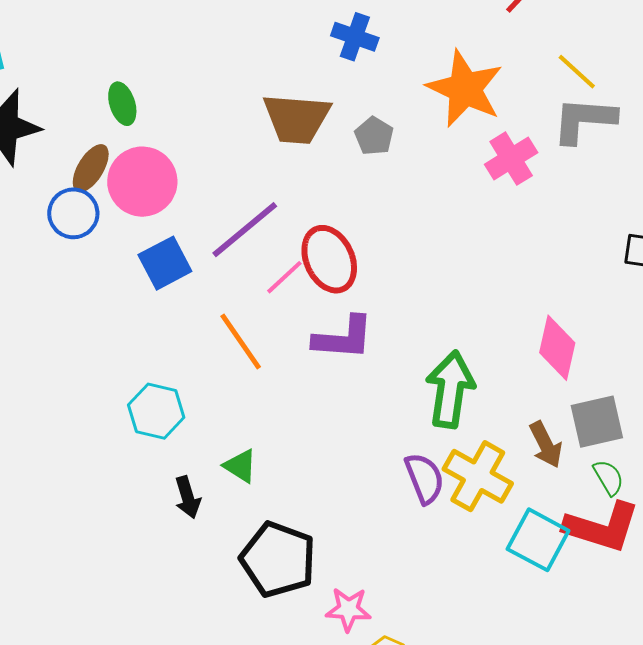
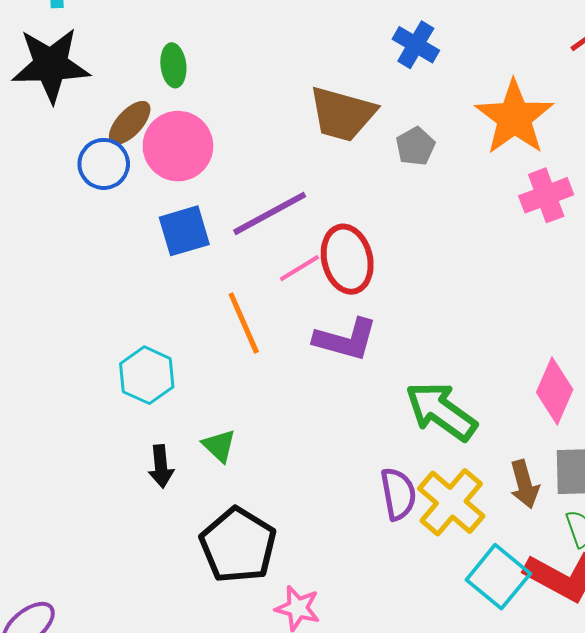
green arrow: (450, 389) -> (441, 411), turned -74

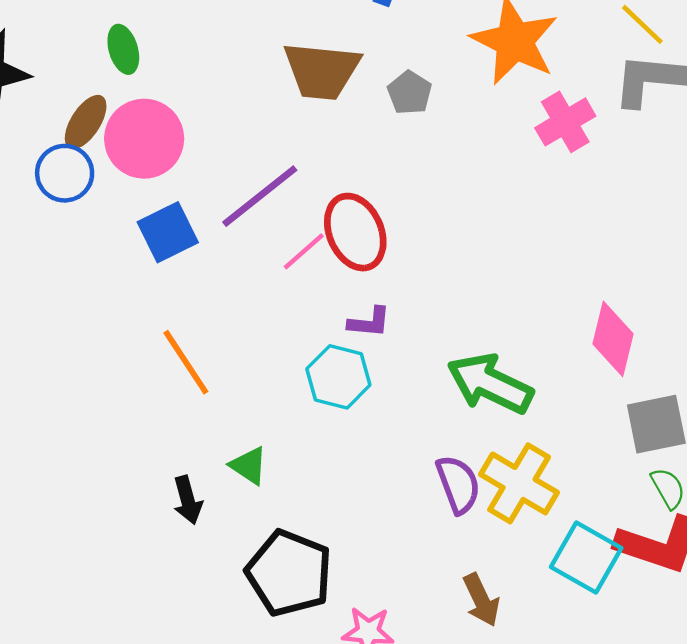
orange line: (244, 323) -> (186, 362), moved
purple L-shape: (346, 340) -> (369, 322), size x0.6
cyan hexagon: (147, 375) -> (338, 377), moved
brown arrow: (524, 484) -> (481, 600), moved

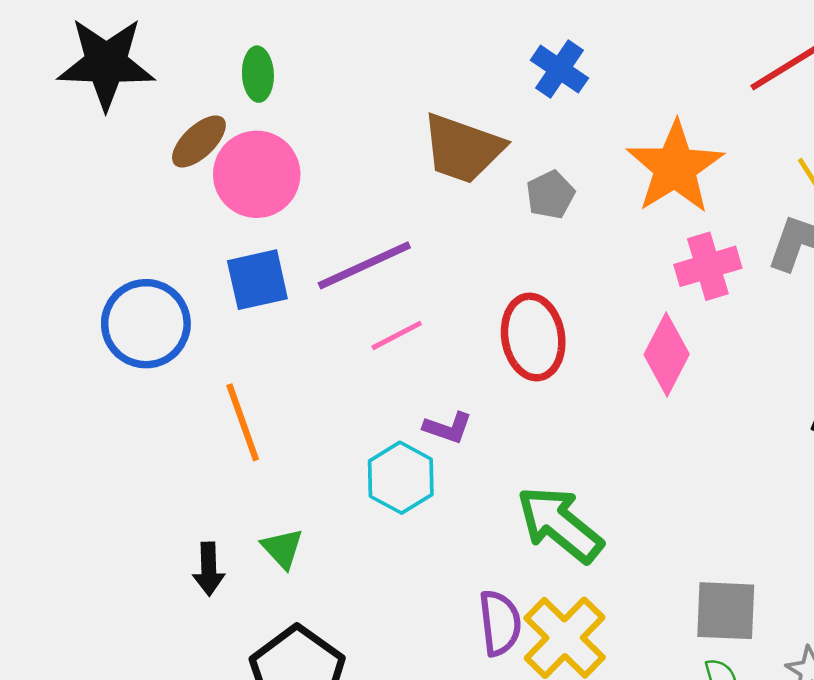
blue circle: (65, 173) -> (146, 324), moved, size x1.4
red ellipse: (355, 232) -> (533, 337), moved
pink diamond: (613, 339) -> (667, 354), moved

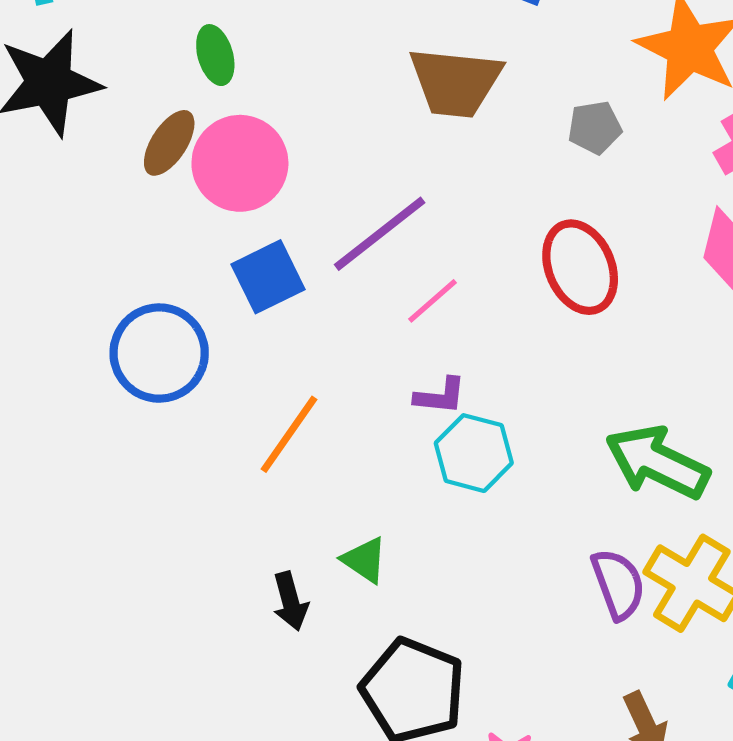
gray pentagon: (550, 195) -> (595, 127), moved, turned 30
orange line: (243, 422) -> (289, 434), turned 68
purple L-shape: (448, 428) -> (440, 396), moved

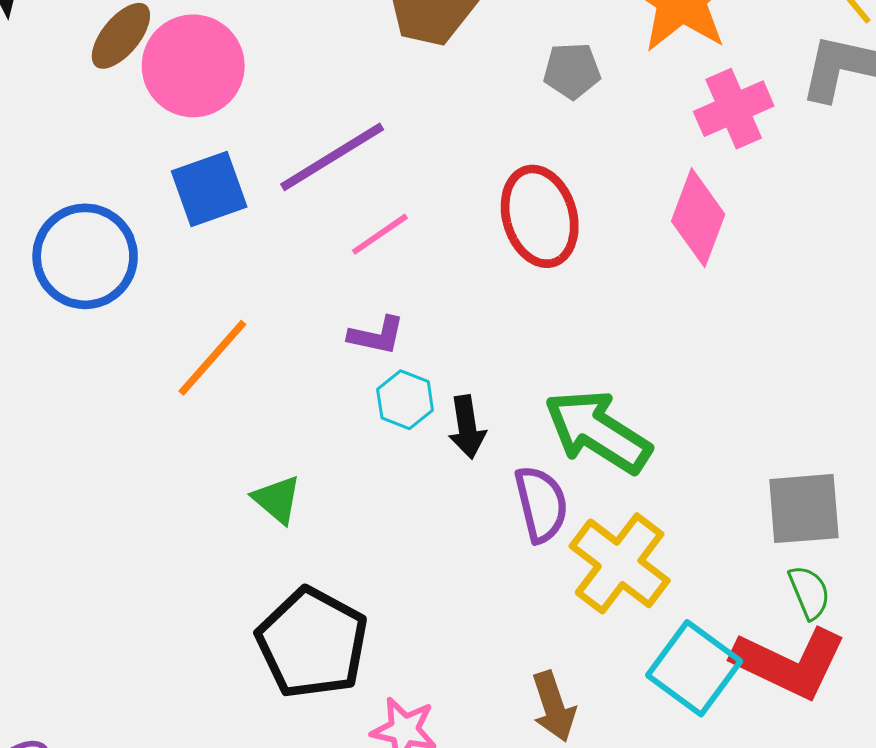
cyan hexagon: (474, 453) -> (405, 400), size x0.7
purple semicircle: (618, 584) -> (541, 504), moved
black arrow: (290, 601) -> (467, 427), moved

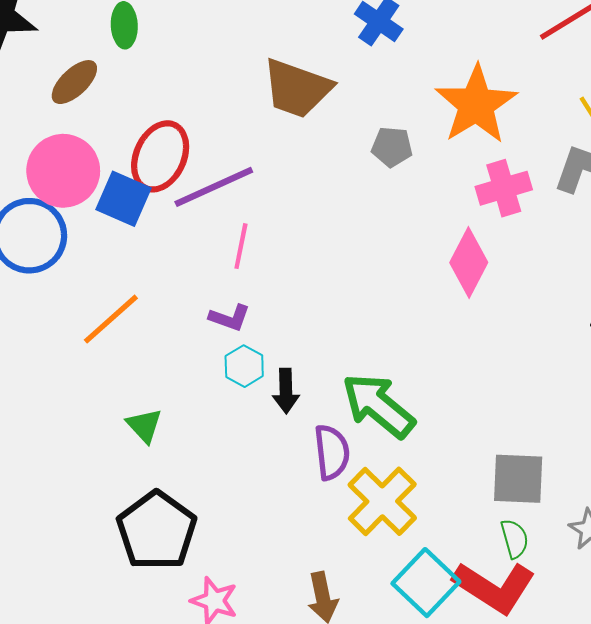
pink circle: (193, 66) -> (63, 171), moved
blue square: (209, 189) -> (124, 199), turned 36
red ellipse: (540, 216) -> (160, 156), moved, turned 34
pink line: (380, 234) -> (241, 246), turned -51

